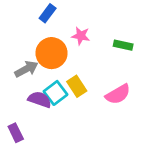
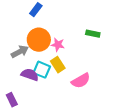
pink star: (81, 36) -> (58, 45), moved
cyan square: (56, 93) -> (42, 70), turned -30
pink semicircle: (118, 94) -> (81, 81), moved

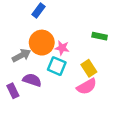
yellow rectangle: (58, 65) -> (89, 68), moved
cyan square: (42, 70) -> (57, 66), moved
purple rectangle: (12, 100) -> (13, 91), moved

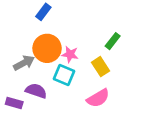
green rectangle: (100, 36) -> (113, 41), turned -64
yellow rectangle: (89, 68) -> (100, 67), moved
purple rectangle: (13, 91) -> (14, 103), turned -48

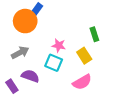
green rectangle: (113, 41) -> (94, 34), turned -56
orange circle: (47, 48) -> (25, 21), moved
purple rectangle: (14, 103) -> (12, 86), turned 40

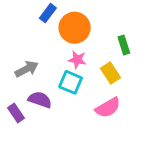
orange circle: (25, 21) -> (75, 28), moved

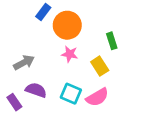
cyan square: (71, 82) -> (71, 94), moved

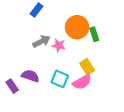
orange circle: (67, 25) -> (77, 27), moved
gray arrow: (24, 62) -> (41, 41), moved
yellow rectangle: (100, 66) -> (87, 67), moved

